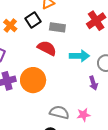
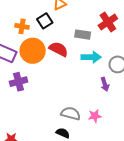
orange cross: (10, 26) -> (22, 26), turned -32
gray rectangle: (57, 27) -> (83, 35), moved
orange circle: (33, 80) -> (33, 51), moved

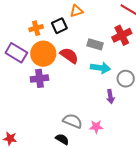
orange cross: (22, 26) -> (36, 28), turned -32
purple cross: (18, 82) -> (39, 78), moved

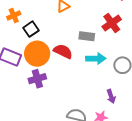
black square: (59, 26) -> (31, 29), moved
orange cross: (36, 28) -> (14, 16), moved
purple arrow: (110, 97) -> (111, 96), moved

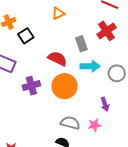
gray rectangle: (87, 36) -> (81, 44), turned 63
orange circle: (37, 54) -> (65, 86), moved

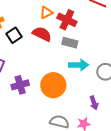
red cross: (107, 31) -> (67, 20), moved, turned -30
gray rectangle: (81, 44) -> (70, 43), turned -56
red semicircle: (57, 59) -> (42, 34), moved

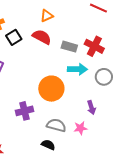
red cross: (67, 20) -> (94, 46), moved
purple cross: (20, 85) -> (25, 111), moved

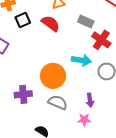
gray rectangle: (69, 47) -> (86, 22), moved
gray semicircle: (56, 125) -> (58, 102), moved
pink star: (80, 128) -> (84, 120), moved

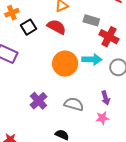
orange circle: (53, 76) -> (65, 64), moved
purple cross: (23, 94) -> (39, 101), turned -30

